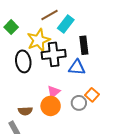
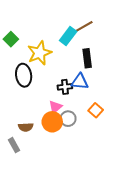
brown line: (50, 15) -> (84, 26), moved
black cross: (54, 54) -> (65, 87), moved, size x0.6
gray circle: (79, 103) -> (68, 119), moved

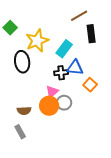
cyan rectangle: (68, 36) -> (64, 49), moved
black rectangle: (87, 58) -> (91, 34), moved
orange square: (96, 110) -> (90, 85), moved
gray rectangle: (14, 145) -> (20, 132), moved

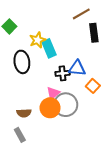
yellow star: (37, 41) -> (38, 40), size x0.7
cyan rectangle: (64, 49) -> (49, 48), moved, turned -60
gray circle: (64, 103) -> (66, 105), size x1.5

